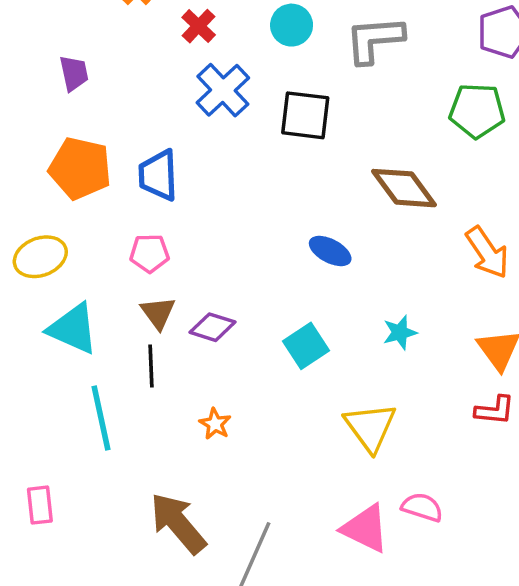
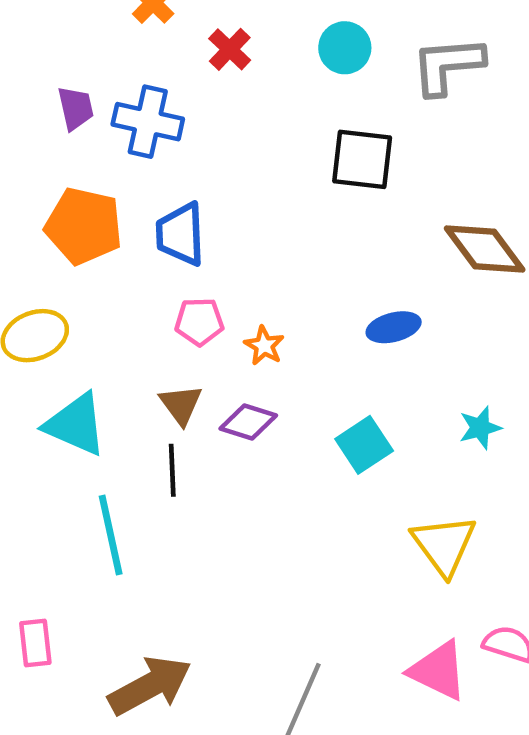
blue cross: (223, 90) -> (148, 122), moved, turned -34
blue ellipse: (330, 251) -> (394, 327), turned -42
pink pentagon: (150, 253) -> (199, 322), moved
orange star: (215, 424) -> (264, 346), moved
brown arrow: (178, 523) -> (150, 686), moved, turned 102

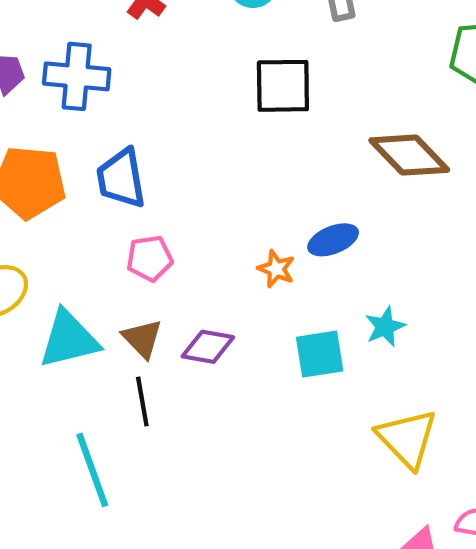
orange star: (264, 346) -> (276, 269), moved
cyan triangle: (76, 424) -> (69, 339), moved, turned -30
cyan star: (480, 428) -> (385, 327), moved
cyan square: (364, 445) -> (320, 354), turned 32

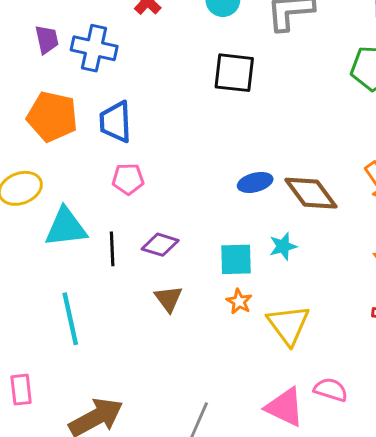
brown diamond: (409, 155) -> (311, 193), moved
orange star: (276, 269) -> (239, 302), moved
brown triangle: (142, 339) -> (168, 299), moved
black line: (142, 402) -> (112, 249), moved

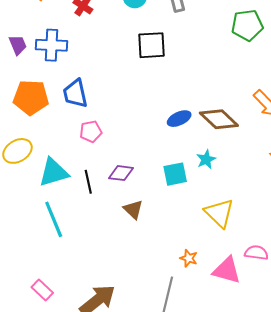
orange star: (239, 302) -> (189, 258), moved
cyan line: (70, 319) -> (54, 219), moved
pink rectangle: (21, 390) -> (42, 290), turned -30

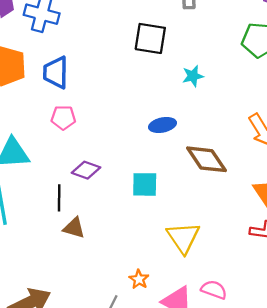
brown diamond: (219, 119) -> (206, 159), moved
cyan star: (206, 159) -> (193, 76), moved
black line: (88, 182) -> (59, 198), moved
brown triangle: (133, 209) -> (74, 228), moved, turned -40

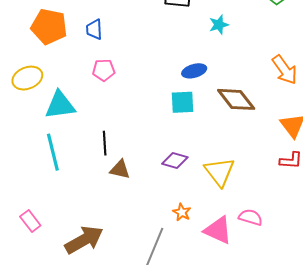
blue trapezoid: (56, 72) -> (94, 30), size x0.7
purple diamond: (86, 170) -> (175, 161), moved
cyan square: (145, 184) -> (183, 102), moved

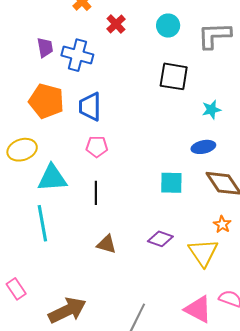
blue trapezoid: (94, 30) -> (90, 107), size x1.4
blue ellipse: (194, 71) -> (203, 147), moved
black line: (105, 143) -> (96, 193), moved
orange star: (182, 212) -> (222, 224), moved

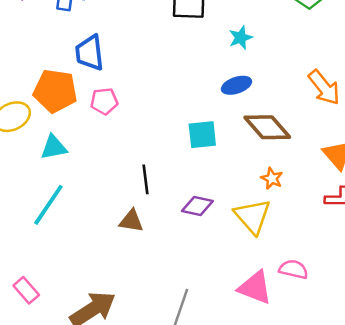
orange pentagon: (46, 101) -> (55, 91), moved
cyan triangle: (52, 178) -> (54, 147), size x0.7
black line: (96, 193) -> (146, 179), moved
cyan line: (42, 223) -> (48, 205), turned 51

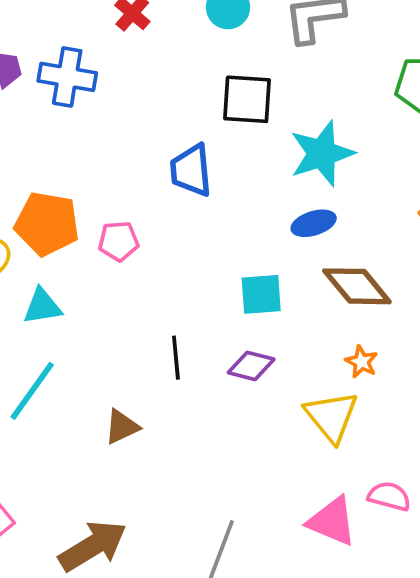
cyan star: (241, 38) -> (322, 154), size x1.8
blue trapezoid: (90, 53) -> (191, 170), moved
purple diamond: (197, 206) -> (251, 366), moved
brown triangle: (131, 221) -> (122, 427), moved, turned -36

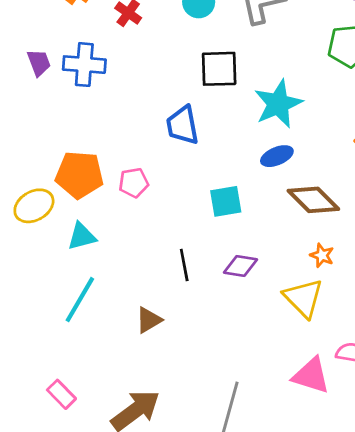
cyan square: (261, 294) -> (226, 201), moved

